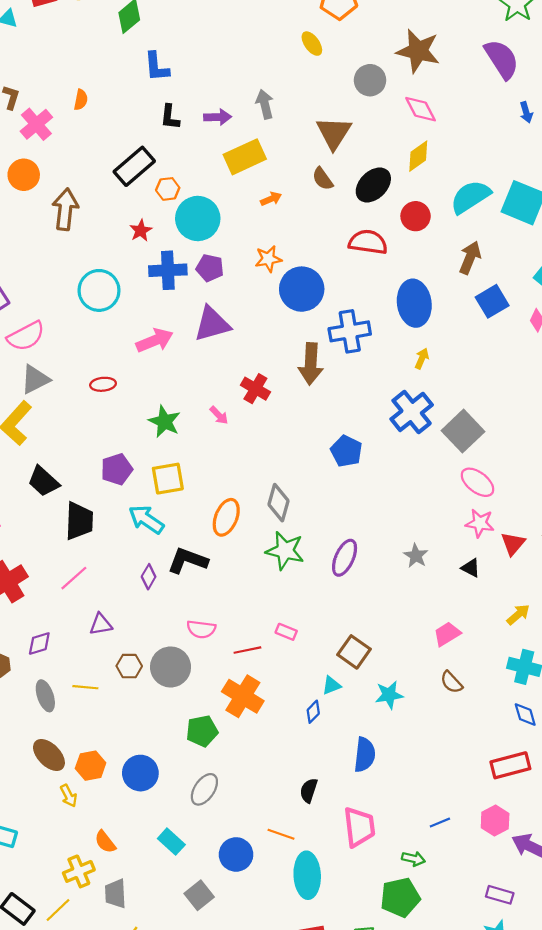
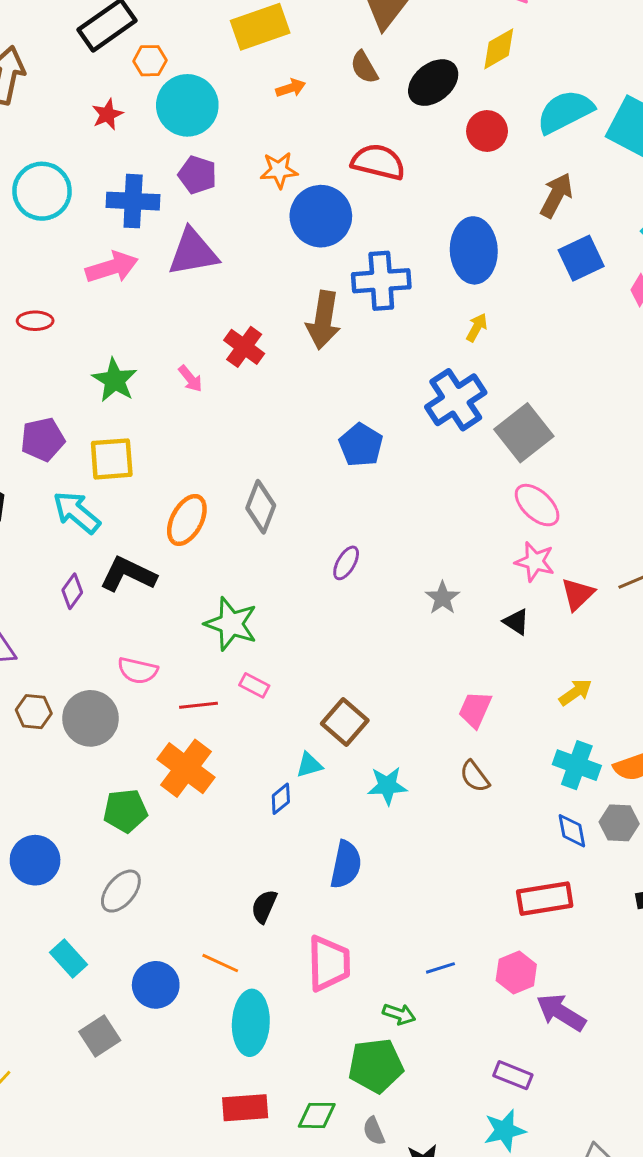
red semicircle: (368, 242) -> (378, 162), moved
blue cross: (168, 270) -> (133, 201), moved
green star: (285, 551) -> (231, 624), moved
purple ellipse: (345, 558) -> (346, 563), moved, size x0.7
pink trapezoid: (447, 634) -> (475, 710), turned -40

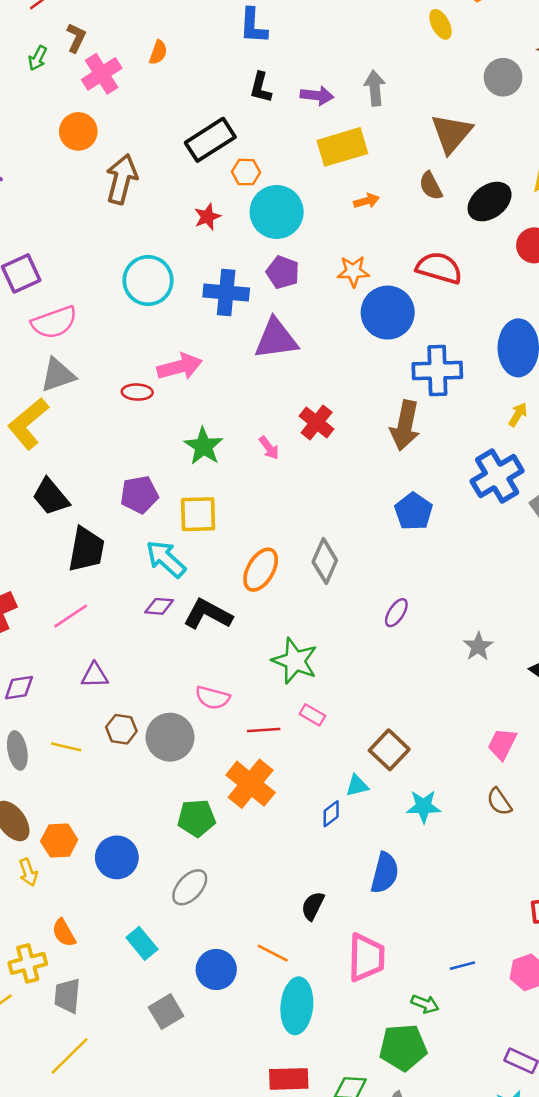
pink arrow: (112, 267) -> (180, 367), moved
brown arrow: (323, 320) -> (405, 426), moved
purple diamond: (72, 591) -> (159, 606), moved, turned 56

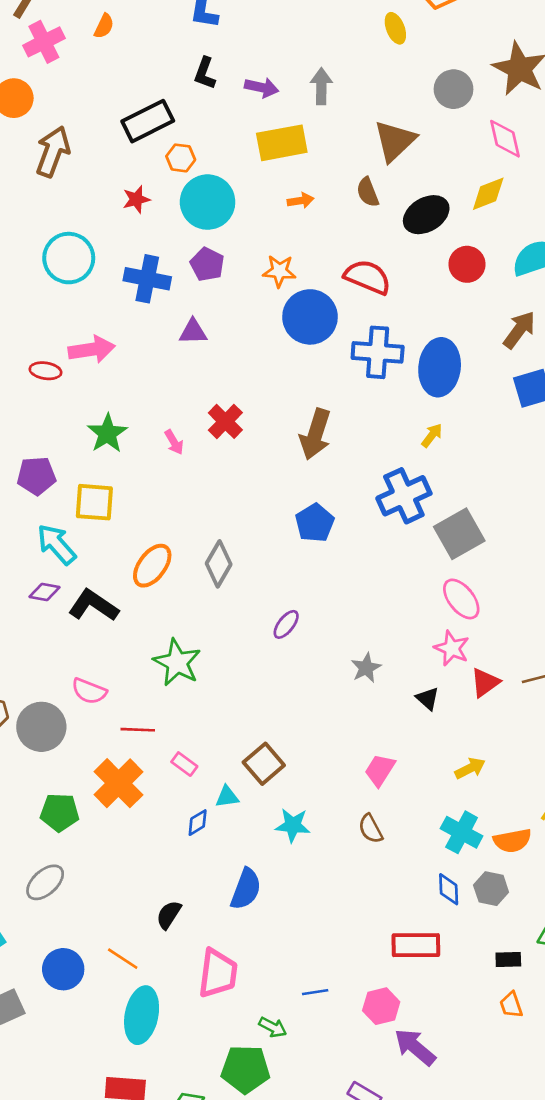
purple triangle: (276, 339) -> (193, 332), size x0.6
blue cross: (437, 371) -> (378, 352), moved
pink rectangle: (312, 715) -> (184, 764), moved

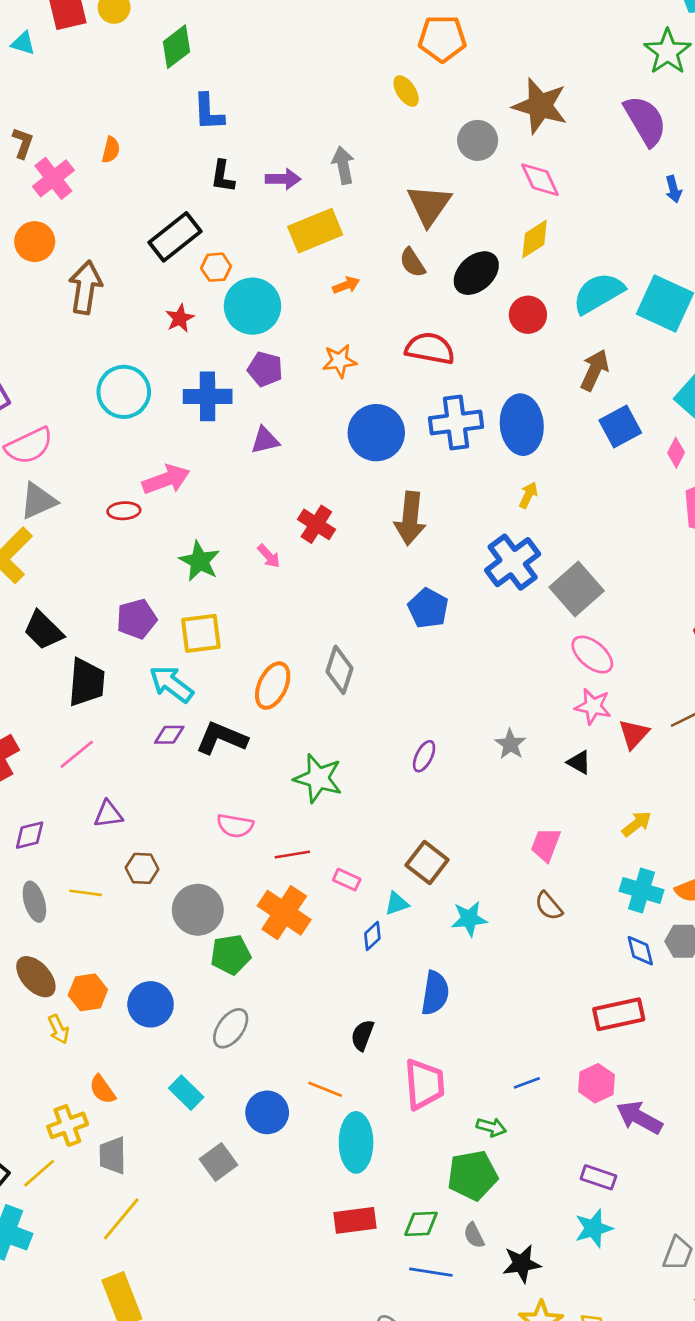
blue circle: (310, 317) -> (376, 433), moved
purple ellipse: (286, 624) -> (424, 756), moved
gray circle: (41, 727) -> (198, 910), moved

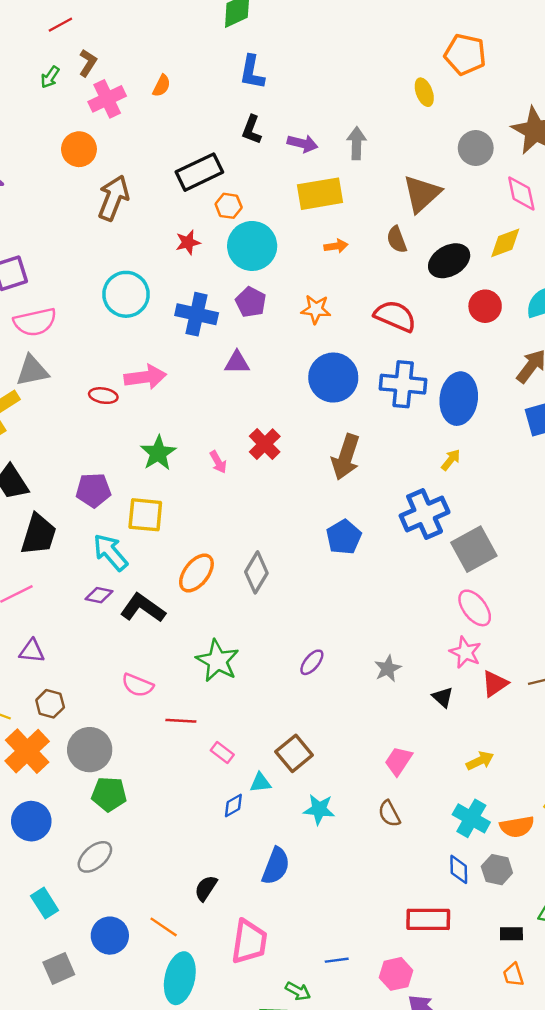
orange cross: (284, 913) -> (27, 751), moved

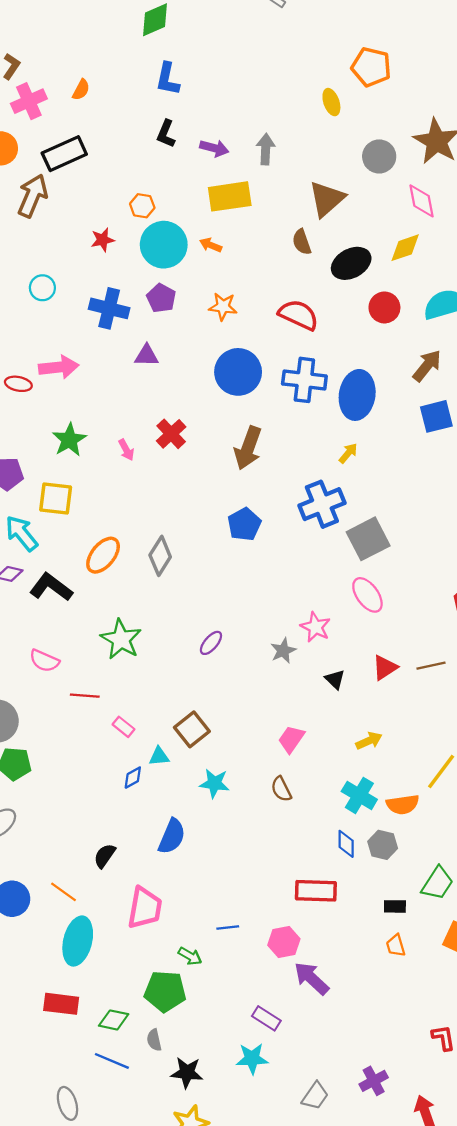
black rectangle: (199, 172) -> (64, 154), moved
orange arrow: (336, 246) -> (211, 245), moved, turned -150
cyan circle: (126, 294) -> (42, 288), size x0.6
pink star: (465, 652) -> (315, 627), moved

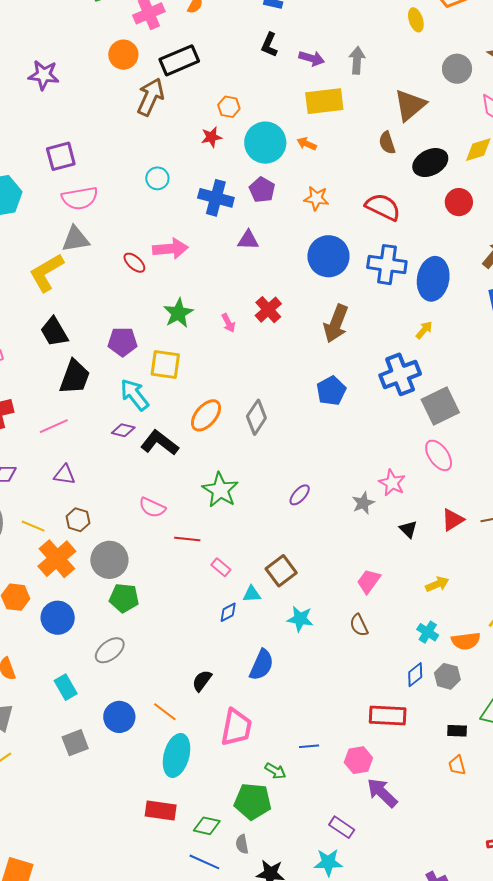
orange hexagon: (142, 206) -> (229, 107), moved
red ellipse: (18, 384) -> (134, 263), turned 30
cyan cross: (359, 795) -> (428, 632), size x0.7
blue diamond: (346, 844) -> (415, 675), turned 50

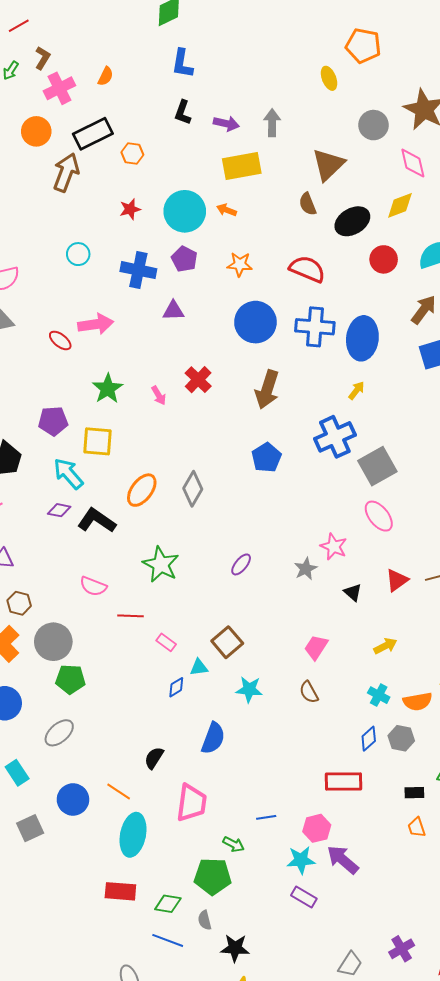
orange hexagon: (229, 107) -> (132, 153), moved
cyan star: (328, 862) -> (301, 860), moved

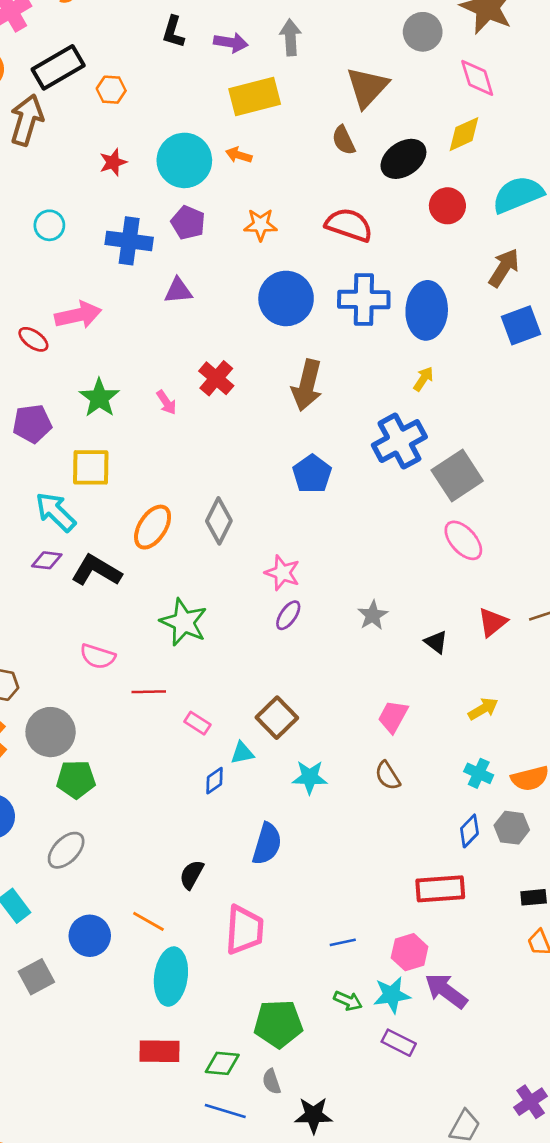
purple pentagon: (53, 421) -> (32, 424), moved
pink star: (334, 547) -> (282, 573), moved
green arrow: (234, 844) -> (348, 1001), moved

